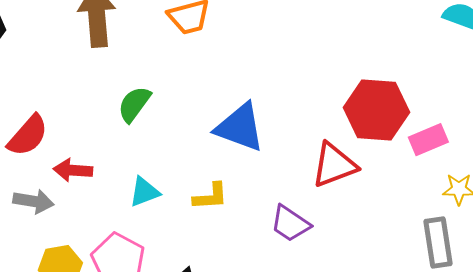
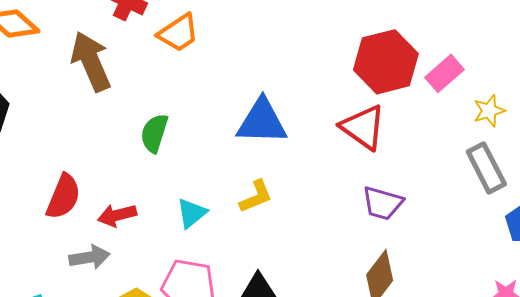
red triangle: (334, 165) -> (363, 127), turned -45
purple trapezoid: (290, 224) -> (383, 203), moved

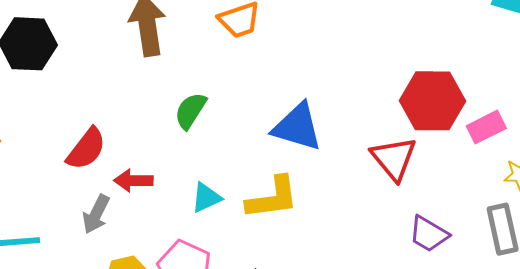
yellow L-shape: (256, 197) -> (272, 198), size x1.5
purple trapezoid: (383, 203) -> (429, 234), moved
gray arrow: (89, 257) -> (96, 214), turned 111

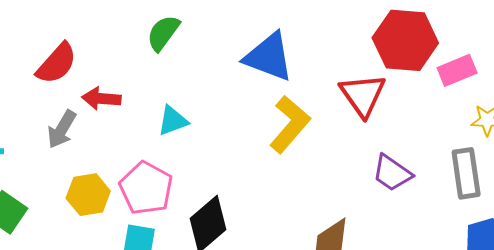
yellow L-shape: (272, 198) -> (290, 124), moved, turned -46

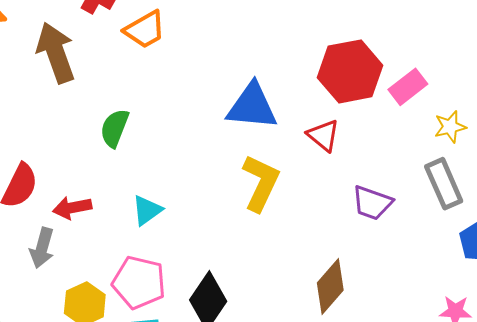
blue triangle: (269, 57) -> (252, 106), moved
red triangle: (363, 95) -> (323, 135), size x0.7

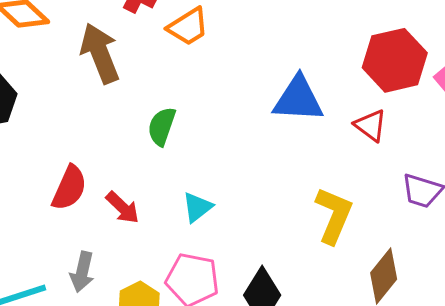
yellow L-shape: (261, 183) -> (334, 215), moved
red arrow: (72, 208) -> (123, 208), turned -123
gray arrow: (42, 248) -> (82, 272), moved

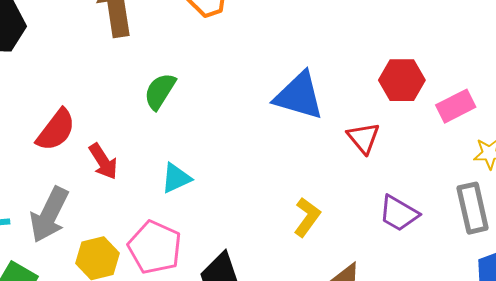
red hexagon: (395, 60) -> (402, 80), size x0.7
yellow L-shape: (334, 215) -> (307, 217), size x0.7
gray arrow: (82, 272) -> (49, 215), size x1.4

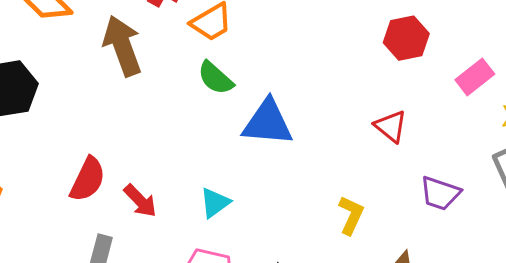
red hexagon: (402, 80) -> (406, 38), moved
green semicircle: (160, 91) -> (215, 78), moved, turned -69
blue triangle: (299, 96) -> (268, 123), moved

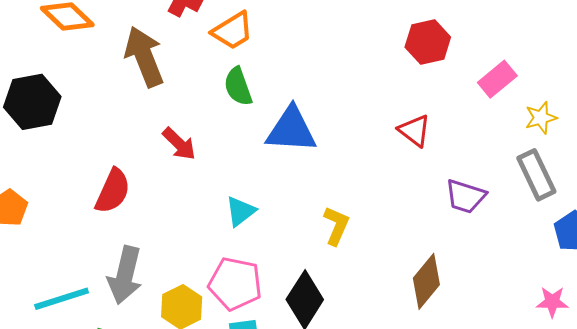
green semicircle: (215, 78) -> (238, 87), turned 30
red arrow: (140, 201) -> (179, 144), moved
yellow L-shape: (351, 215) -> (336, 226), moved

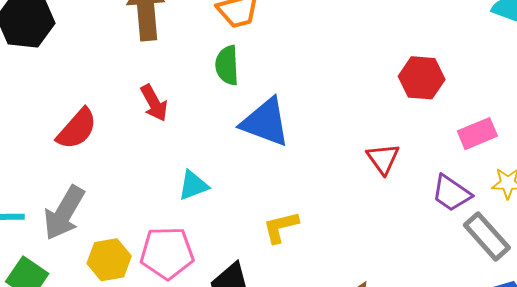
gray rectangle: (536, 175) -> (487, 236), turned -33
purple trapezoid: (466, 196) -> (451, 193), moved
yellow L-shape: (336, 226) -> (281, 227), turned -144
pink pentagon: (235, 284) -> (167, 253), turned -30

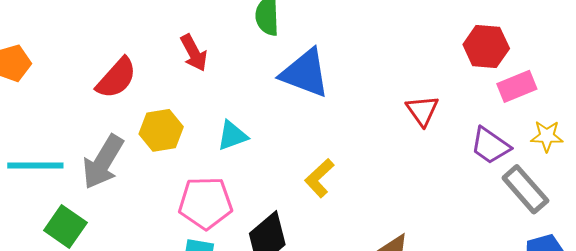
red hexagon: (422, 78) -> (486, 46), moved
yellow L-shape: (281, 227) -> (319, 178), turned -30
yellow hexagon: (109, 260) -> (161, 130), moved

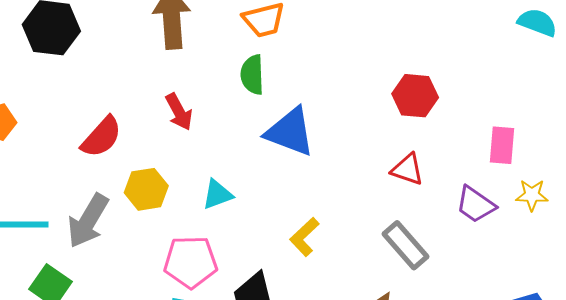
red hexagon: (486, 46) -> (415, 96), moved
pink rectangle: (517, 86) -> (502, 145), turned -63
red triangle: (422, 111) -> (407, 169), turned -36
gray rectangle: (525, 189) -> (405, 245), moved

